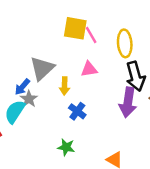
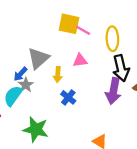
pink line: (91, 35) -> (83, 30), turned -32
green star: (66, 147) -> (36, 129), moved, size x1.6

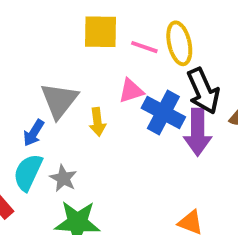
pink line: (83, 30) -> (144, 47), moved
gray star: (26, 85) -> (63, 178), moved
blue cross: (68, 97) -> (163, 112), moved, size x1.5

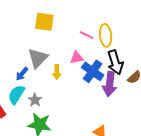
yellow square: (101, 32) -> (44, 22), moved

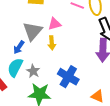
pink triangle: (77, 58) -> (55, 24), moved
blue cross: (93, 71) -> (68, 77), moved

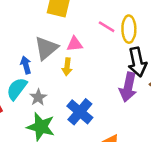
blue arrow: (19, 47) -> (26, 65), turned 120

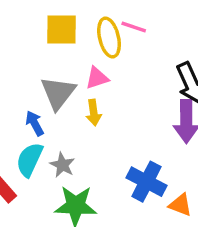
pink line: (107, 27) -> (134, 27), moved
yellow ellipse: (129, 29) -> (109, 38), moved
blue cross: (80, 112) -> (146, 182), moved

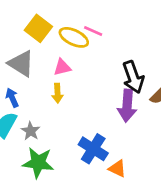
yellow square: (62, 29) -> (38, 28), turned 32
yellow ellipse: (109, 38) -> (74, 37), turned -56
gray triangle: (58, 93) -> (21, 64), moved, turned -40

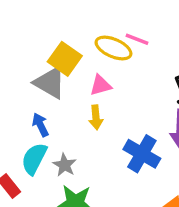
yellow square: (38, 28) -> (65, 59), moved
blue cross: (93, 149) -> (142, 154), moved

